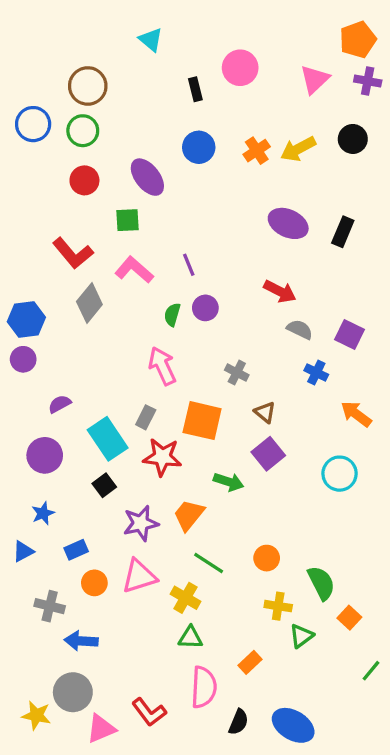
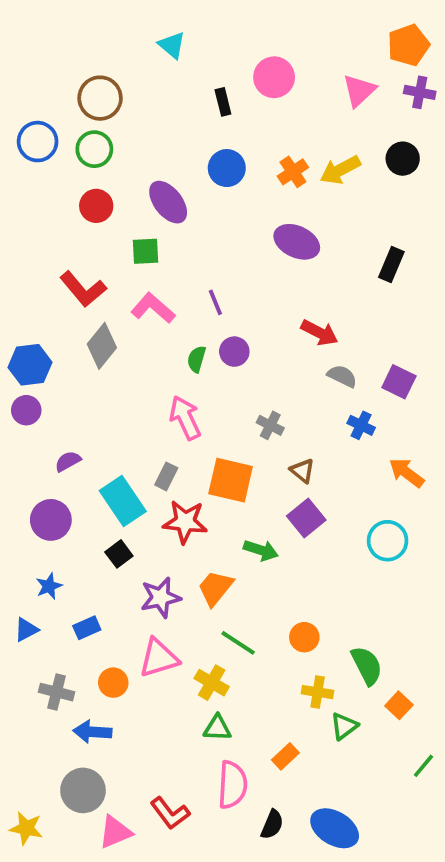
purple ellipse: (288, 223) -> (297, 242), moved
orange circle: (94, 583) -> (113, 683), moved
yellow star: (36, 715) -> (26, 828), moved

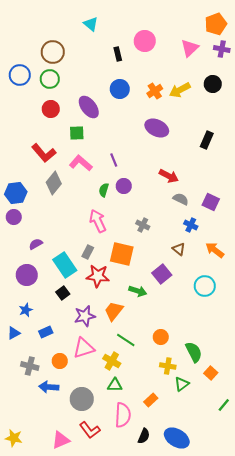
brown triangle: (302, 471) -> (179, 249), moved
gray circle: (83, 790) -> (82, 399), moved

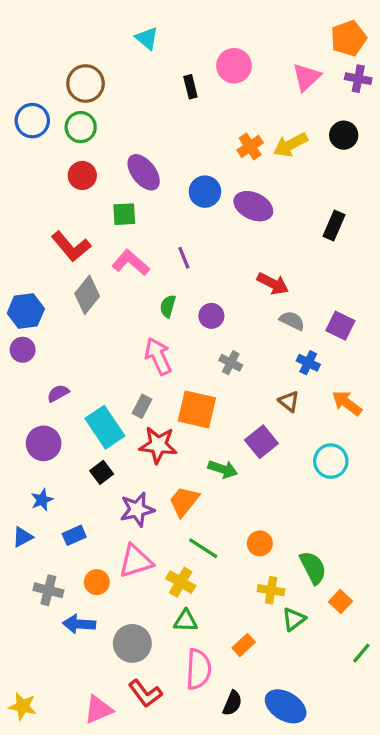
blue circle: (120, 89) -> (205, 192), moved
purple circle: (124, 186) -> (211, 316), moved

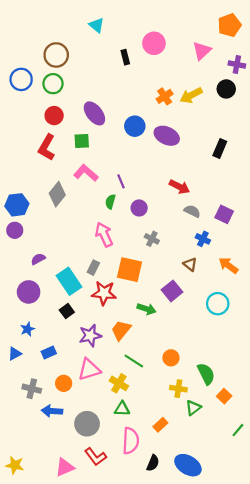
purple cross: (358, 79) -> (237, 65), moved
red L-shape: (71, 246) -> (47, 147), moved, turned 70
purple line: (184, 258) -> (121, 181), moved

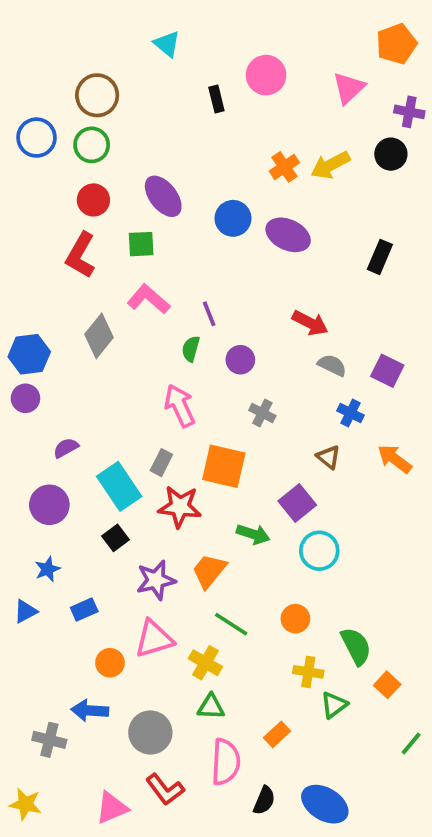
cyan circle: (218, 304) -> (319, 551), moved
gray cross: (32, 389) -> (49, 740), moved

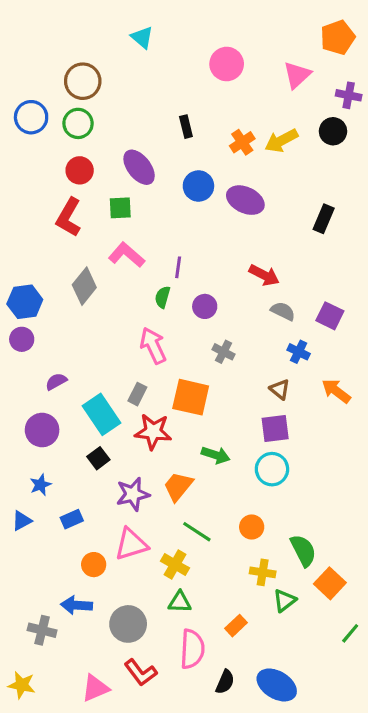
black rectangle: (216, 99) -> (186, 127), moved
purple line: (209, 314) -> (178, 267), turned 30
purple square: (297, 503) -> (275, 428), moved, turned 32
orange square: (387, 685) -> (330, 583), size x1.4

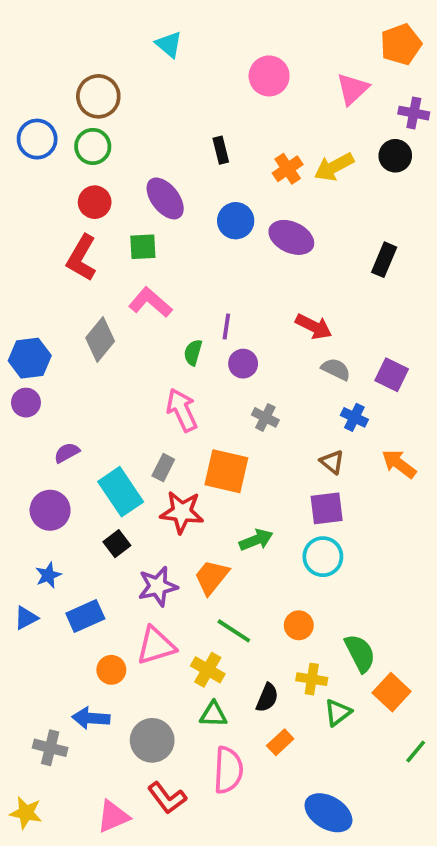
purple line: (178, 267) -> (226, 326), moved
green arrow: (216, 455) -> (256, 540), turned -40
blue rectangle: (72, 519) -> (85, 616), size x1.4
black semicircle: (225, 682) -> (267, 698), moved

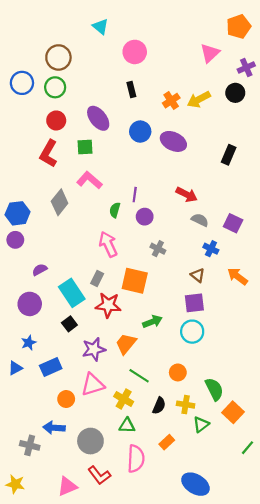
pink circle: (269, 76) -> (135, 52), moved
purple cross: (414, 113) -> (246, 67), turned -35
black semicircle: (267, 698) -> (159, 406), moved

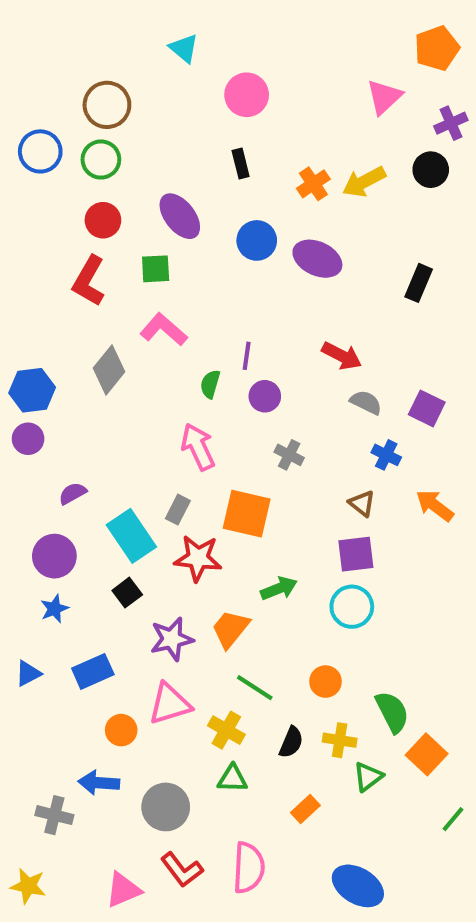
blue star: (29, 343) -> (54, 609), moved
pink semicircle: (136, 459) -> (249, 868), moved

